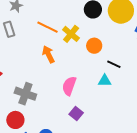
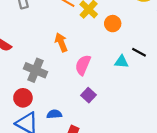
orange arrow: (48, 54) -> (61, 42), moved
black line: (114, 64) -> (139, 52), moved

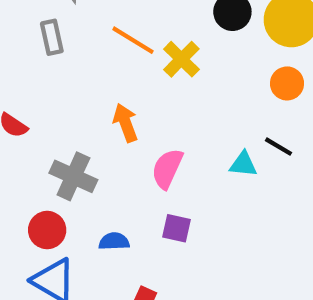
orange circle: (113, 24) -> (287, 83), moved
purple square: (89, 95) -> (176, 228), turned -32
blue semicircle: (54, 114) -> (114, 241), moved

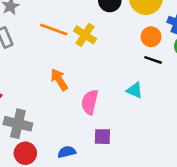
black line: (278, 147) -> (153, 60), moved
cyan triangle: (243, 164) -> (135, 90), turned 30
gray cross: (73, 176) -> (18, 124), moved

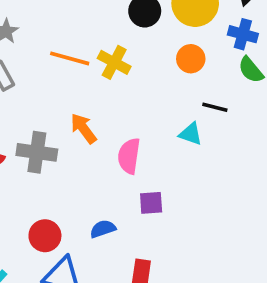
orange circle: (151, 37) -> (191, 59), moved
black line: (153, 60) -> (215, 107), moved
gray cross: (18, 124) -> (37, 152), moved

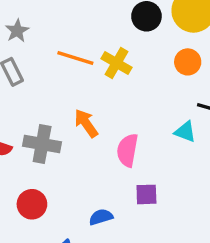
red circle: (45, 236) -> (32, 204), moved

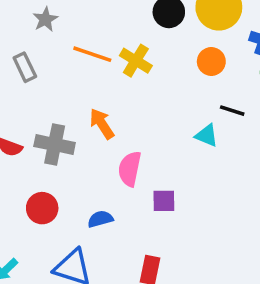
gray star: (17, 31) -> (45, 19), moved
pink semicircle: (127, 150) -> (130, 169), moved
blue semicircle: (101, 217) -> (100, 219), moved

